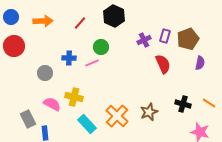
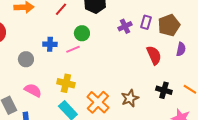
red semicircle: (163, 64) -> (154, 55), moved
yellow cross: (74, 97) -> (66, 83), moved

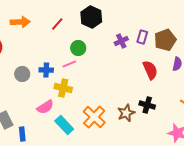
blue cross: (50, 44) -> (46, 70), moved
yellow cross: (66, 83) -> (63, 88), moved
pink semicircle: (33, 90) -> (45, 107), moved, turned 120
black cross: (164, 90) -> (147, 105), moved

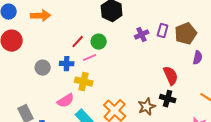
red line: (57, 24) -> (78, 42), moved
red semicircle: (150, 70) -> (171, 76), moved

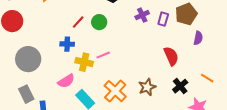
purple rectangle: (163, 31) -> (163, 19), moved
pink line: (90, 58) -> (103, 55), moved
gray circle: (43, 68) -> (28, 59), moved, size x1.6
black cross: (168, 99) -> (180, 86), moved, turned 35

